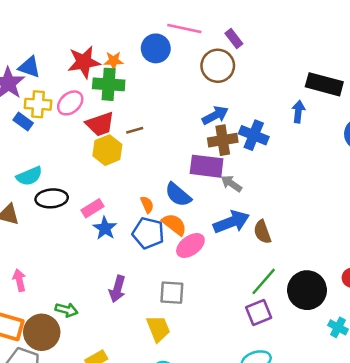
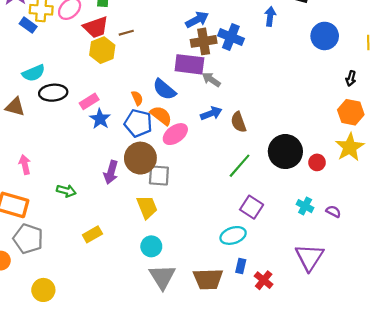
blue arrow: (231, 222) -> (211, 113), size x0.7
black circle: (307, 290) -> (285, 152), moved
purple square: (259, 312) -> (252, 207), moved, turned -35
brown circle: (42, 332) -> (140, 158), moved

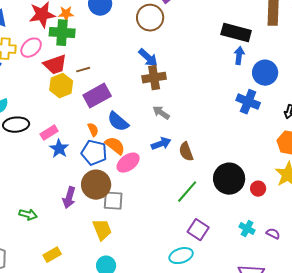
blue arrow: (270, 16) -> (239, 56), moved
blue arrow: (197, 20) -> (148, 58), turned 70
blue cross: (231, 37) -> (248, 102), moved
purple rectangle: (189, 64) -> (97, 96), moved, turned -36

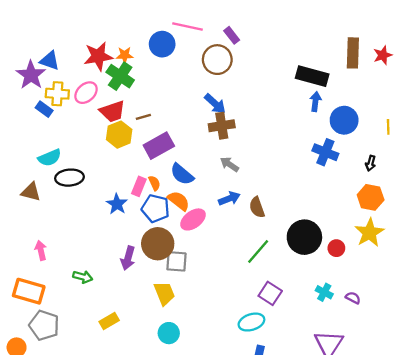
green cross: (62, 33) -> (120, 76), turned 30
pink rectangle: (49, 133) -> (139, 186), moved, turned -36

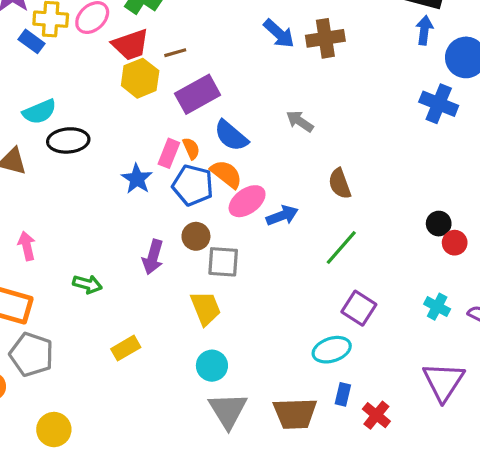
brown cross: (222, 126) -> (325, 38), moved
blue arrow: (229, 199) -> (282, 216), moved
black circle: (304, 237) -> (439, 224), moved, size x0.5
brown circle: (158, 244) -> (196, 236), size x0.6

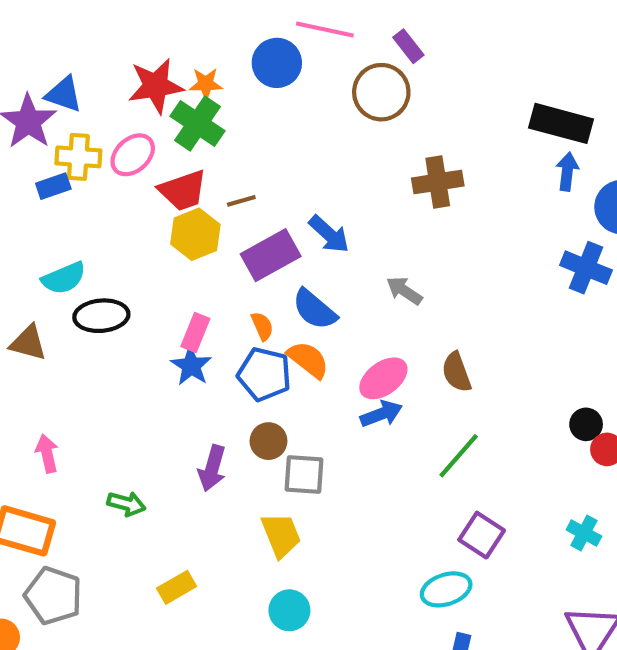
blue arrow: (279, 34) -> (329, 234), moved
blue rectangle: (32, 41) -> (53, 186), turned -55
pink rectangle: (169, 153) -> (195, 332), moved
pink ellipse: (247, 201) -> (383, 378), moved

